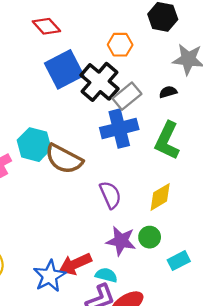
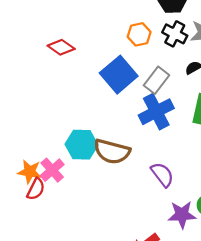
red diamond: (46, 26) -> (61, 47), moved
blue square: (64, 69) -> (119, 75), moved
black cross: (100, 82) -> (175, 34), moved, size x0.7

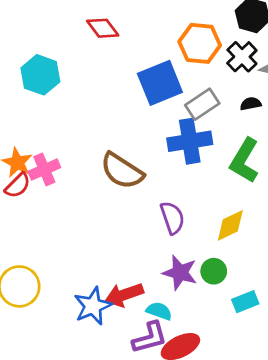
orange hexagon: (139, 34) -> (200, 43), size x1.4
cyan hexagon: (82, 145) -> (40, 75), moved

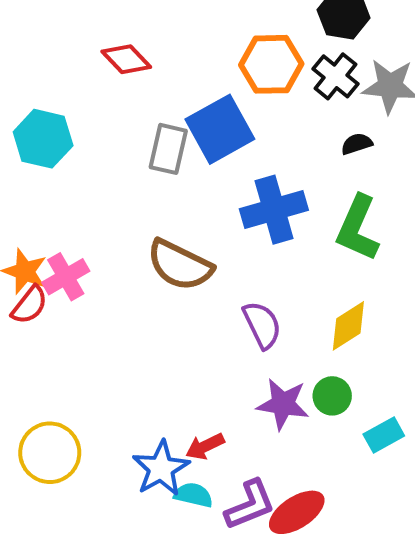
gray rectangle: (202, 104) -> (168, 149), moved, turned -36
red arrow: (124, 295) -> (205, 446), size x0.7
cyan semicircle: (159, 311) -> (193, 495), moved

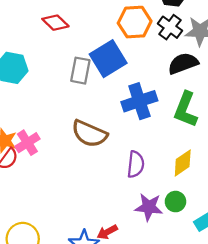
black semicircle: (357, 144) -> (183, 63), size x1.8
purple semicircle: (262, 325) -> (136, 164), turned 35

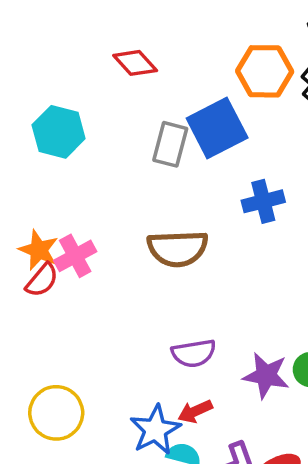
blue cross: (139, 101) -> (263, 201), size x0.7
brown semicircle: (89, 134) -> (178, 248), turned -30
purple semicircle: (136, 164) -> (194, 353), moved, turned 70

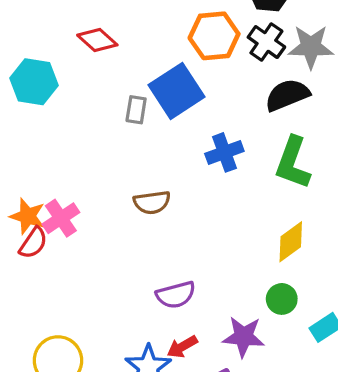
cyan hexagon: (59, 132) -> (34, 82), moved
gray rectangle: (170, 144) -> (136, 110), size x0.7
brown semicircle: (178, 248) -> (152, 202), size x0.7
purple star: (266, 375) -> (244, 337), moved

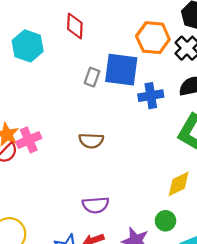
red diamond: (97, 40) -> (75, 26), turned 40
blue square: (177, 91) -> (121, 70), turned 30
blue cross: (224, 152) -> (151, 96), moved

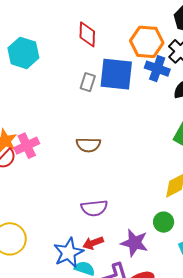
red diamond: (75, 26) -> (87, 34), moved
blue cross: (151, 96) -> (157, 69), moved, turned 30

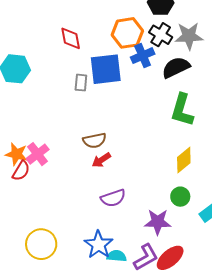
blue cross: (157, 69) -> (143, 56), turned -30
red arrow: (93, 243) -> (101, 160), moved

